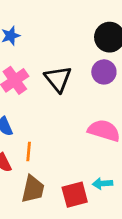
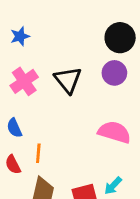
cyan arrow: (103, 183) -> (113, 186), turned -42

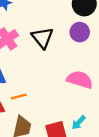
orange line: (38, 153) -> (19, 97), turned 70

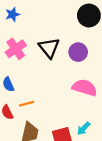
purple circle: (80, 32) -> (78, 52), moved

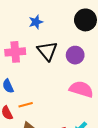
blue star: (13, 14) -> (36, 22), moved
pink cross: (16, 49) -> (15, 52), turned 30

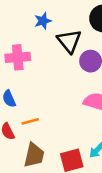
black triangle: (47, 51) -> (69, 41), moved

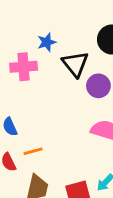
pink cross: (18, 57) -> (24, 67), moved

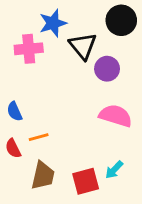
blue star: (47, 42) -> (53, 23), size x1.4

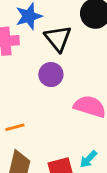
purple circle: (107, 69) -> (51, 75), moved

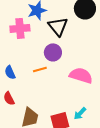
orange line: (15, 127) -> (40, 69), moved

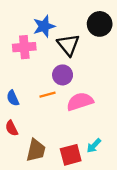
pink semicircle: (81, 75) -> (80, 102), moved, turned -35

